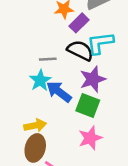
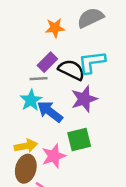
purple rectangle: (79, 23) -> (47, 62), moved
green square: (88, 105) -> (79, 140), moved, turned -35
pink star: (90, 138) -> (54, 156), moved

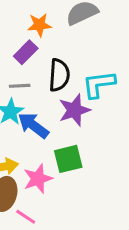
purple rectangle: (47, 62) -> (26, 52), moved
cyan L-shape: (92, 62) -> (99, 84), moved
black semicircle: (71, 70) -> (59, 75), turned 68

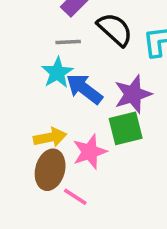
black semicircle: (59, 75) -> (115, 29), turned -52
purple star: (74, 110) -> (133, 94), moved

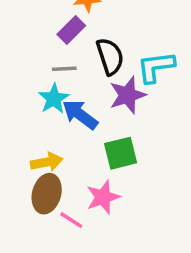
black semicircle: (115, 29) -> (110, 56), turned 30
purple star: (133, 94) -> (128, 95), moved
pink star: (90, 152) -> (103, 197), moved

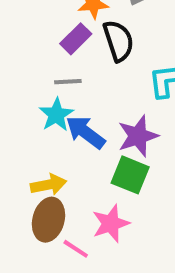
black semicircle: (110, 56) -> (118, 41), moved
purple star: (128, 95) -> (138, 136), moved
green square: (121, 153) -> (130, 175), turned 36

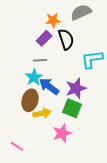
yellow arrow: (48, 185) -> (42, 113), moved
brown ellipse: (48, 220) -> (30, 100), moved
pink line: (76, 249) -> (17, 146), moved

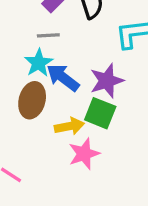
yellow arrow: (42, 113) -> (69, 126), moved

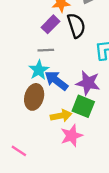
purple star: (107, 81) -> (88, 83), turned 30

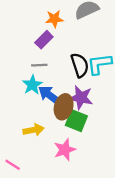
black semicircle: (76, 26) -> (80, 65), moved
brown ellipse: (34, 97) -> (64, 107), moved
yellow arrow: (61, 116) -> (33, 130), moved

